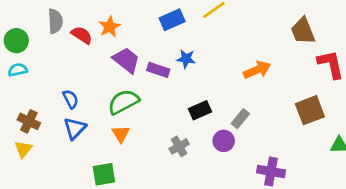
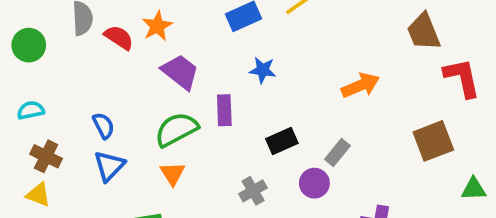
cyan semicircle: (18, 70) -> (31, 110), moved
purple rectangle: (158, 70) -> (224, 110), moved, turned 70
yellow triangle: (23, 149) -> (38, 195), turned -48

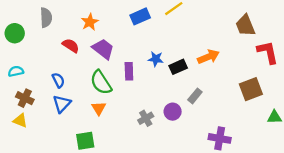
red semicircle: (119, 37) -> (71, 46), moved
blue star: (263, 70) -> (156, 59), moved
green semicircle: (176, 129) -> (101, 82), turned -95
black rectangle: (282, 141) -> (178, 67), moved
purple circle: (314, 183) -> (173, 112), moved

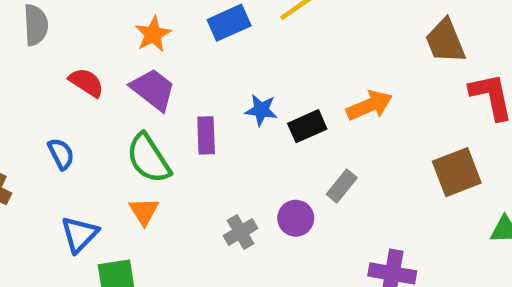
orange star: (90, 22) -> (153, 34), moved
blue triangle: (62, 104) -> (79, 234), moved

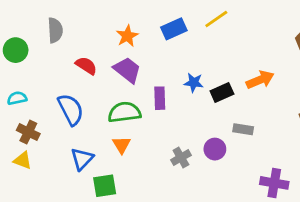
blue semicircle: (61, 154) -> (71, 109), size x1.6
green semicircle: (148, 158) -> (124, 112), turned 116
gray rectangle: (342, 186) -> (243, 129), turned 60

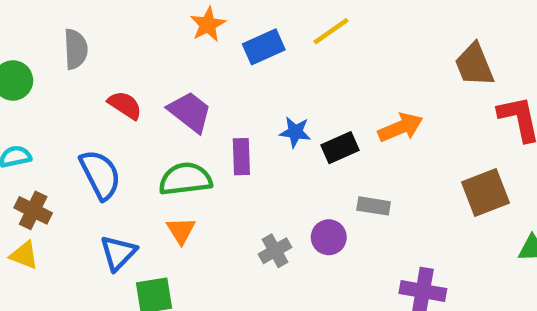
orange star: (127, 36) -> (208, 24), moved

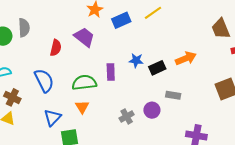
gray semicircle: (76, 49) -> (24, 28), moved
red semicircle: (125, 105) -> (56, 48), turned 70
purple trapezoid: (190, 112) -> (84, 37), moved

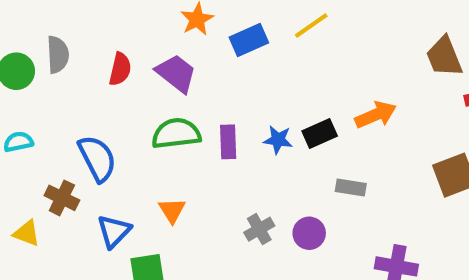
red semicircle: (56, 48) -> (120, 69), moved
blue star: (136, 60) -> (278, 140), moved
green semicircle: (84, 83) -> (176, 134), moved
brown cross: (12, 97) -> (62, 198), moved
purple circle: (152, 110) -> (309, 233), moved

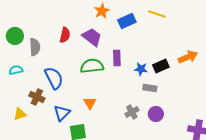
yellow line: (311, 25) -> (157, 14), turned 54
gray semicircle: (58, 55) -> (35, 47), moved
purple rectangle: (228, 142) -> (117, 58), moved
gray rectangle: (351, 188) -> (150, 88), moved
yellow triangle: (27, 233) -> (20, 114), turned -40

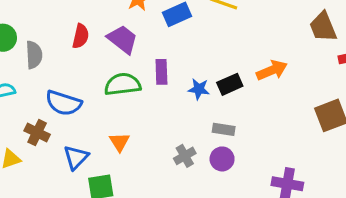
blue semicircle: (54, 78) -> (64, 103), turned 135
gray rectangle: (150, 88) -> (224, 129), moved

